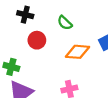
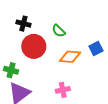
red circle: (37, 40) -> (34, 46), size x1.5

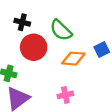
green semicircle: (59, 31) -> (61, 30), size x1.5

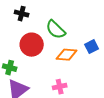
black cross: (22, 22) -> (22, 14), moved

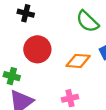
green semicircle: (56, 30) -> (87, 21), moved

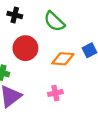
green semicircle: (87, 21) -> (54, 21), moved

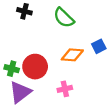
red circle: (25, 48) -> (35, 67), moved

